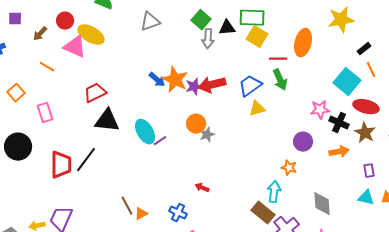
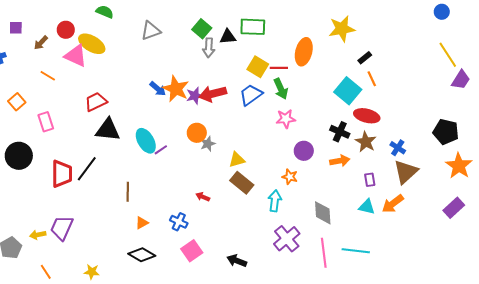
yellow square: (257, 37) -> (258, 67), moved
yellow triangle: (257, 109) -> (237, 160), moved
pink star: (320, 110) -> (286, 119), moved
brown line: (127, 206) -> (128, 192), moved, turned 30
brown rectangle: (263, 213) -> (242, 183), moved

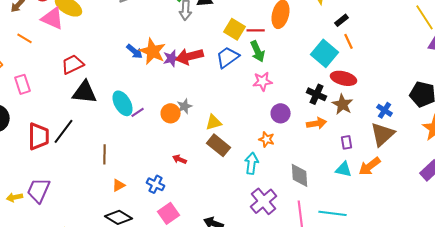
orange circle: (197, 133) -> (171, 113), moved
blue cross: (398, 148) -> (385, 110), moved

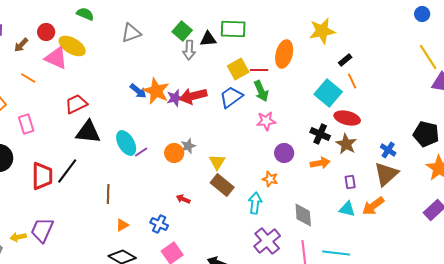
yellow square: (235, 29) -> (238, 69), turned 30
yellow triangle: (214, 122) -> (217, 162), turned -42

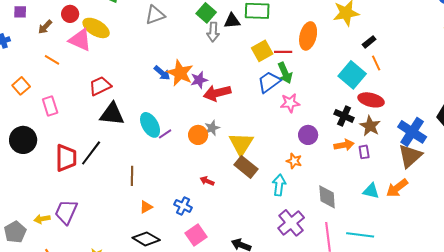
red arrow: (193, 96) -> (217, 93), moved
blue trapezoid: (231, 97) -> (269, 82), moved
blue cross: (388, 150) -> (412, 132), size x1.8
yellow triangle: (217, 162) -> (241, 144), size x1.5
purple rectangle: (350, 182) -> (364, 152), moved

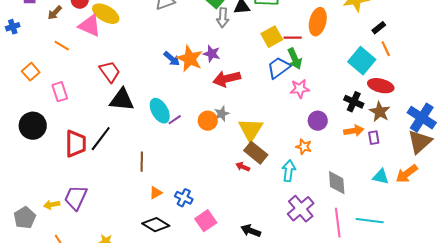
purple star: (199, 80) -> (212, 54), moved, turned 30
red trapezoid: (100, 86) -> (110, 72), turned 80
red arrow: (207, 181) -> (243, 167), moved
blue cross: (183, 206) -> (184, 198), moved

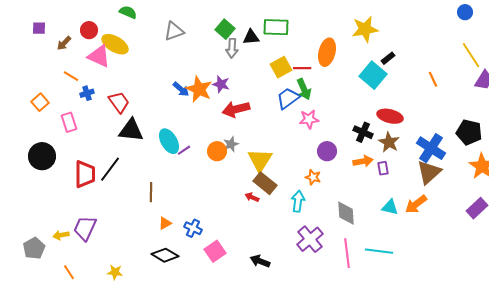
blue cross: (13, 27) -> (87, 93), moved
orange line: (386, 49) -> (433, 79), moved
cyan square: (362, 61) -> (373, 75), moved

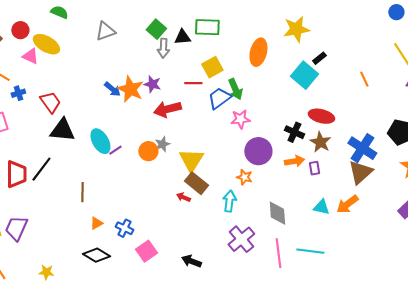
pink triangle: (99, 56) -> (30, 56), size x0.7
red line: (302, 68) -> (193, 83), moved
purple circle: (327, 151) -> (258, 151), size x1.4

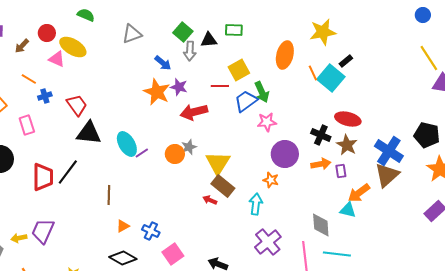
green rectangle: (207, 27) -> (234, 30), size x0.7
orange line: (364, 79) -> (313, 73), moved
blue arrow: (112, 89) -> (163, 63), moved
orange arrow: (347, 204) -> (359, 193), moved
gray diamond: (277, 213) -> (321, 225), moved

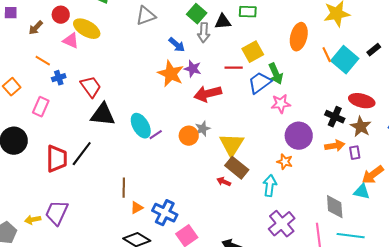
black rectangle: (346, 61) -> (374, 50), moved
pink rectangle: (27, 125) -> (41, 107), turned 42
brown line: (109, 195) -> (124, 188), moved
blue cross: (151, 231) -> (165, 213), size x1.4

